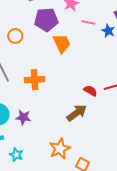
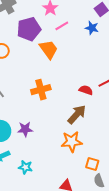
pink line: (88, 22) -> (62, 26), moved, turned -32
orange cross: (34, 80) -> (41, 90), moved
orange star: (60, 149) -> (72, 142), moved, turned 30

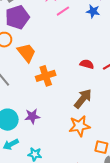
purple pentagon: (29, 29) -> (17, 17), moved
orange trapezoid: (49, 49) -> (27, 53), moved
red semicircle: (86, 90) -> (87, 64), moved

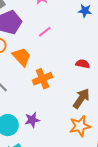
pink line: (63, 11) -> (45, 32), moved

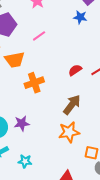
orange trapezoid: (22, 57) -> (15, 60), turned 120
red semicircle: (83, 64) -> (75, 70), turned -48

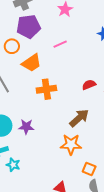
orange trapezoid: (15, 60) -> (32, 63), turned -35
cyan star: (25, 161) -> (13, 165), moved

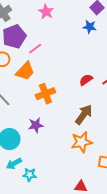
pink line: (60, 44) -> (35, 49), moved
purple star: (26, 127) -> (36, 125), moved

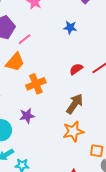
blue star: (90, 27) -> (70, 28), moved

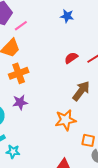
orange cross: (36, 84) -> (19, 73), moved
brown arrow: (75, 104) -> (81, 91), moved

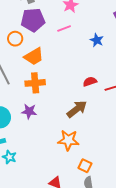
pink line: (21, 26) -> (64, 28), moved
brown arrow: (81, 91) -> (77, 109), moved

